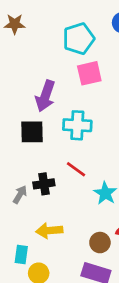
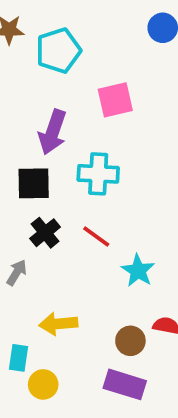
cyan pentagon: (79, 39) -> (58, 51), moved
black cross: (44, 184) -> (45, 233), moved, turned -30

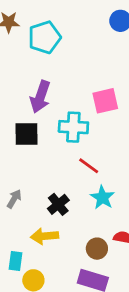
pink square: (115, 100) -> (105, 101), moved
black cross: (45, 233) -> (58, 204), moved
red line: (96, 236) -> (89, 166), moved

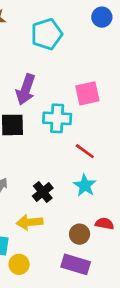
cyan pentagon: (44, 37) -> (47, 34), moved
red line: (89, 166) -> (85, 151), moved

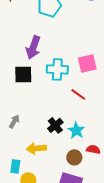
pink square: (87, 93) -> (87, 63), moved
cyan star: (85, 185) -> (76, 130), moved
black cross: (43, 192) -> (55, 125), moved

